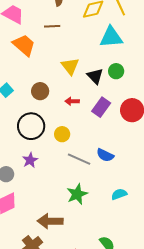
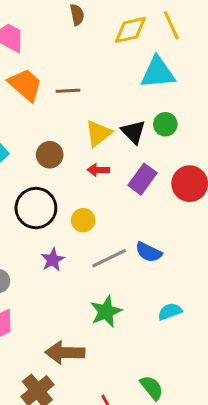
brown line: (52, 26) -> (68, 91), moved
yellow triangle: (70, 66) -> (98, 133), moved, turned 30
gray line: (79, 159) -> (109, 258), turned -50
purple star: (30, 160) -> (53, 260), moved

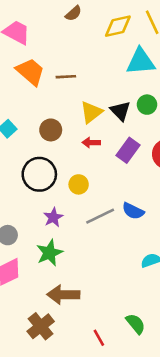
brown semicircle: (77, 15) -> (74, 13), turned 60
green star: (106, 312) -> (49, 253), moved

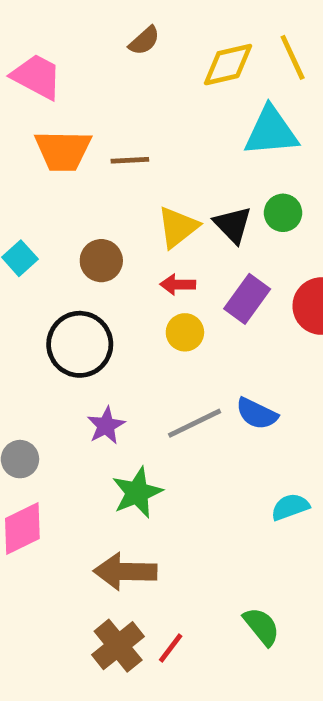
orange trapezoid: (30, 72) -> (63, 151), turned 140
yellow circle: (79, 184) -> (185, 332), moved
green star: (49, 253) -> (137, 493), moved
brown cross: (41, 326) -> (118, 646), moved
red line: (99, 338) -> (171, 648), moved, turned 66

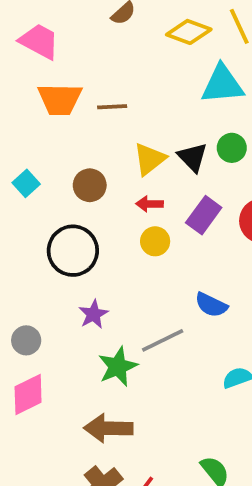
yellow diamond: (228, 65) -> (189, 32), turned 33
gray line: (195, 423) -> (163, 340), moved

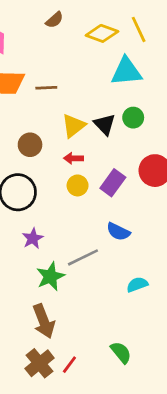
purple rectangle: (204, 215) -> (113, 183), moved
brown arrow: (108, 428) -> (44, 321), turned -112

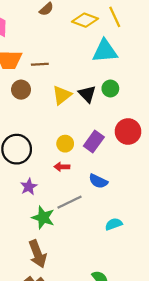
brown circle: (30, 145) -> (21, 90), moved
red arrow: (73, 158) -> (62, 167), moved
green star: (50, 276) -> (43, 218), turned -30

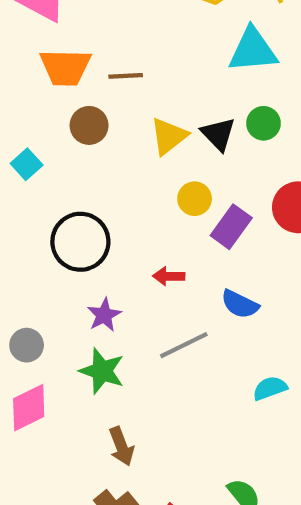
yellow circle: (65, 144) -> (195, 199), moved
green star: (43, 218) -> (102, 371), moved
brown arrow: (38, 254) -> (121, 446), size x0.7

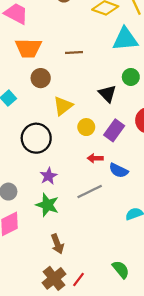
brown line: (126, 76) -> (74, 52), moved
black triangle: (218, 134) -> (107, 94), moved
yellow triangle: (169, 136) -> (63, 106), moved
yellow circle: (195, 199) -> (86, 127), moved
red arrow: (169, 276) -> (95, 158), moved

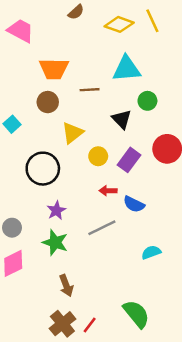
cyan triangle: (125, 39) -> (127, 69), moved
orange trapezoid: (28, 48) -> (54, 69), moved
brown line: (74, 52) -> (90, 90), moved
green semicircle: (121, 269) -> (136, 314), size x1.4

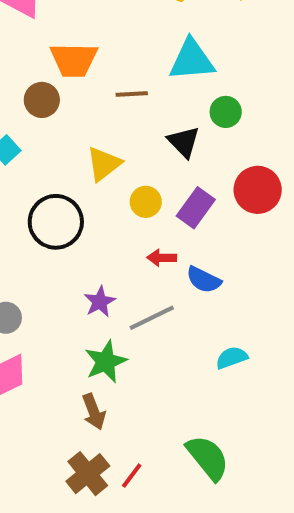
brown circle: (48, 102) -> (42, 100), moved
purple star: (56, 210) -> (100, 302), moved
green star: (55, 242) -> (106, 362), moved, turned 30

